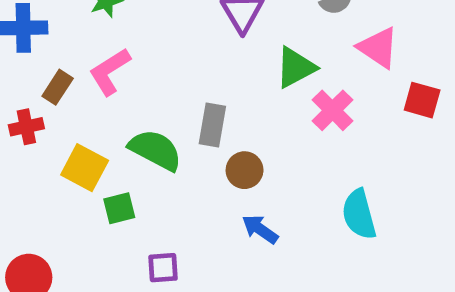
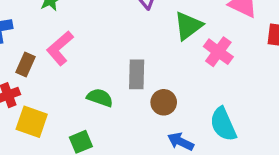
green semicircle: (155, 150) -> (100, 98), size x0.7
yellow square: (85, 168) -> (32, 122), moved
cyan semicircle: (359, 214) -> (223, 124), moved

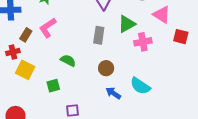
pink cross: (218, 52) -> (143, 42), turned 36
gray rectangle: (137, 74) -> (99, 35), moved
cyan semicircle: (223, 124) -> (140, 86), turned -40

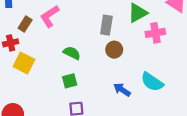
brown circle: (106, 68) -> (114, 50), moved
green square: (53, 86) -> (70, 81), moved

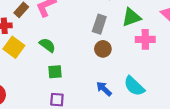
green semicircle: (72, 53) -> (47, 45), moved

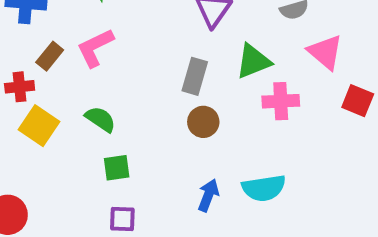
cyan semicircle: (134, 86) -> (264, 188), turned -50
blue arrow: (104, 89) -> (208, 195), turned 70

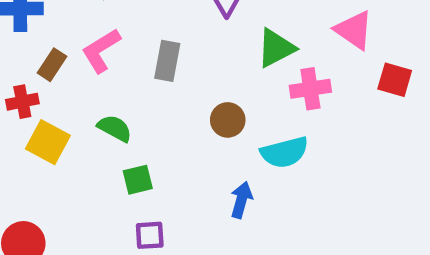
gray rectangle: (195, 76) -> (167, 61), moved
cyan semicircle: (264, 188) -> (284, 152), moved

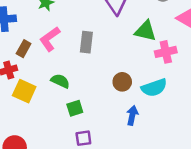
green triangle: (276, 48) -> (145, 31), turned 45
brown circle: (228, 120) -> (122, 82), moved

